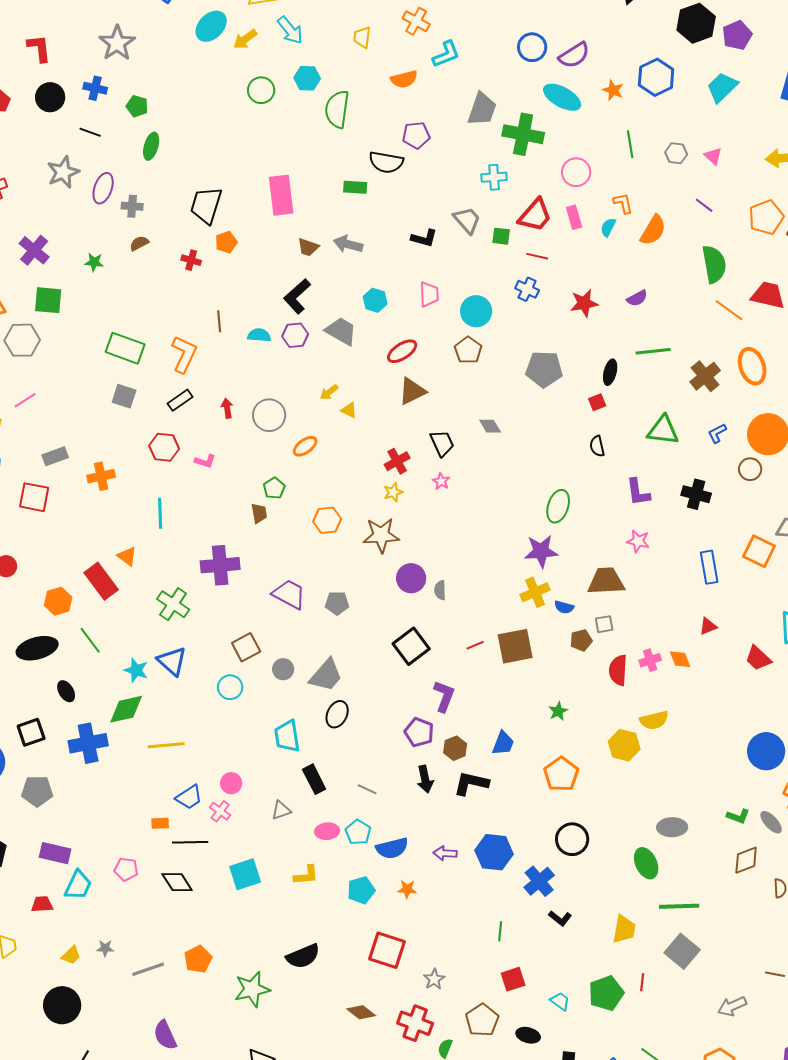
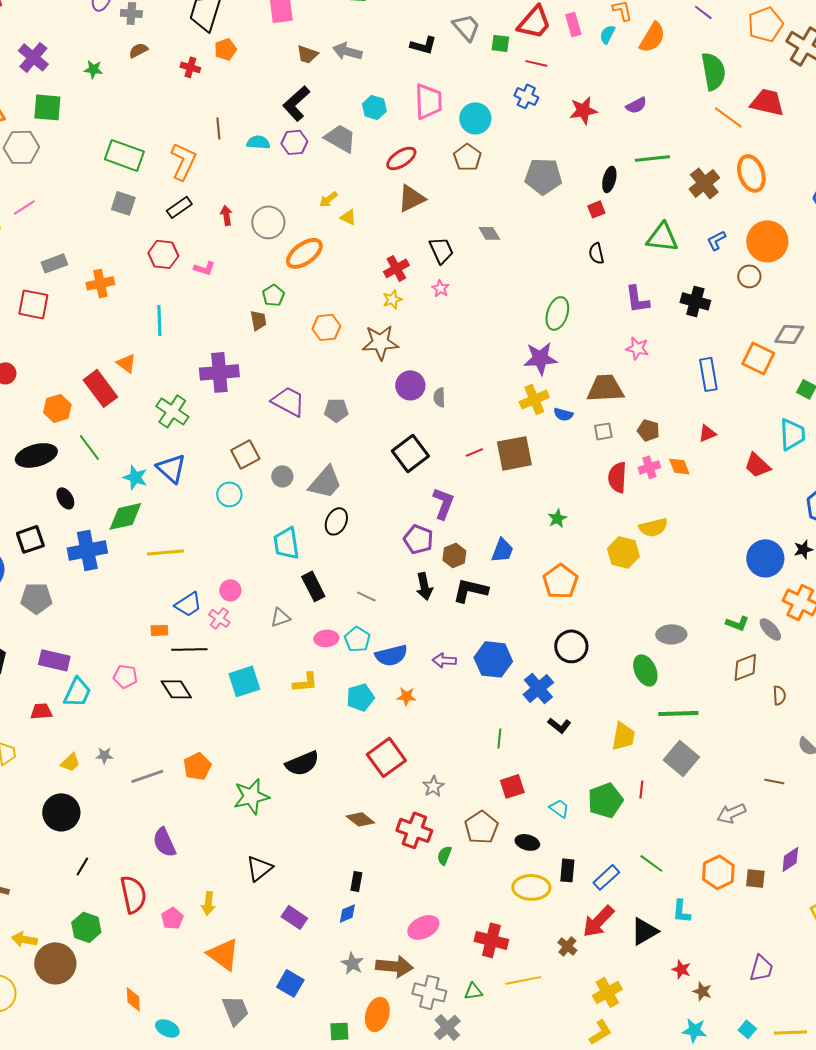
pink trapezoid: (429, 294) -> (428, 101), size x1.4
orange ellipse: (305, 446) -> (304, 253), size x1.5
brown pentagon: (581, 640) -> (648, 430), moved, turned 30
red square: (387, 950) -> (386, 757), turned 36

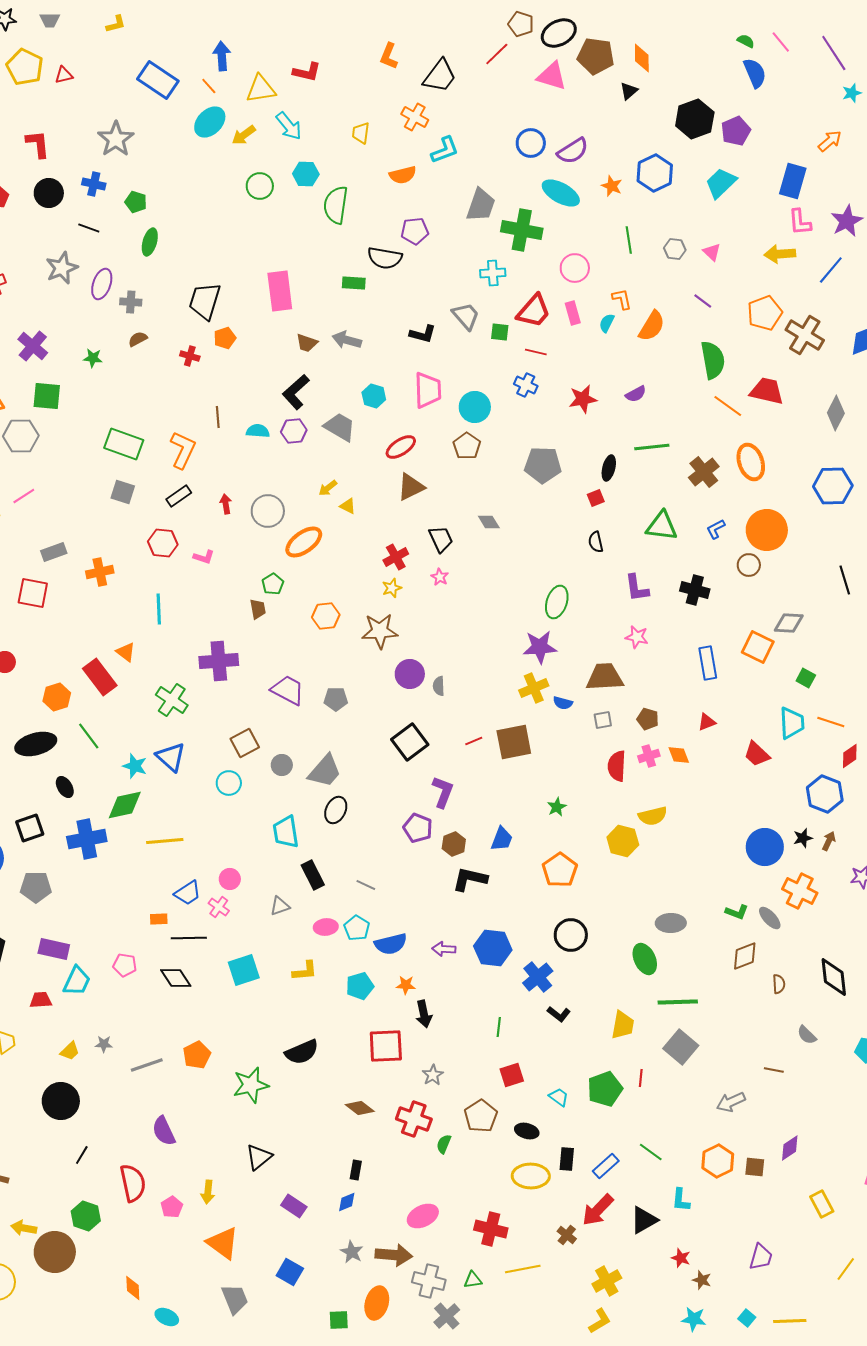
black arrow: (424, 586) -> (424, 1014), moved
red square: (386, 757) -> (386, 1046), turned 33

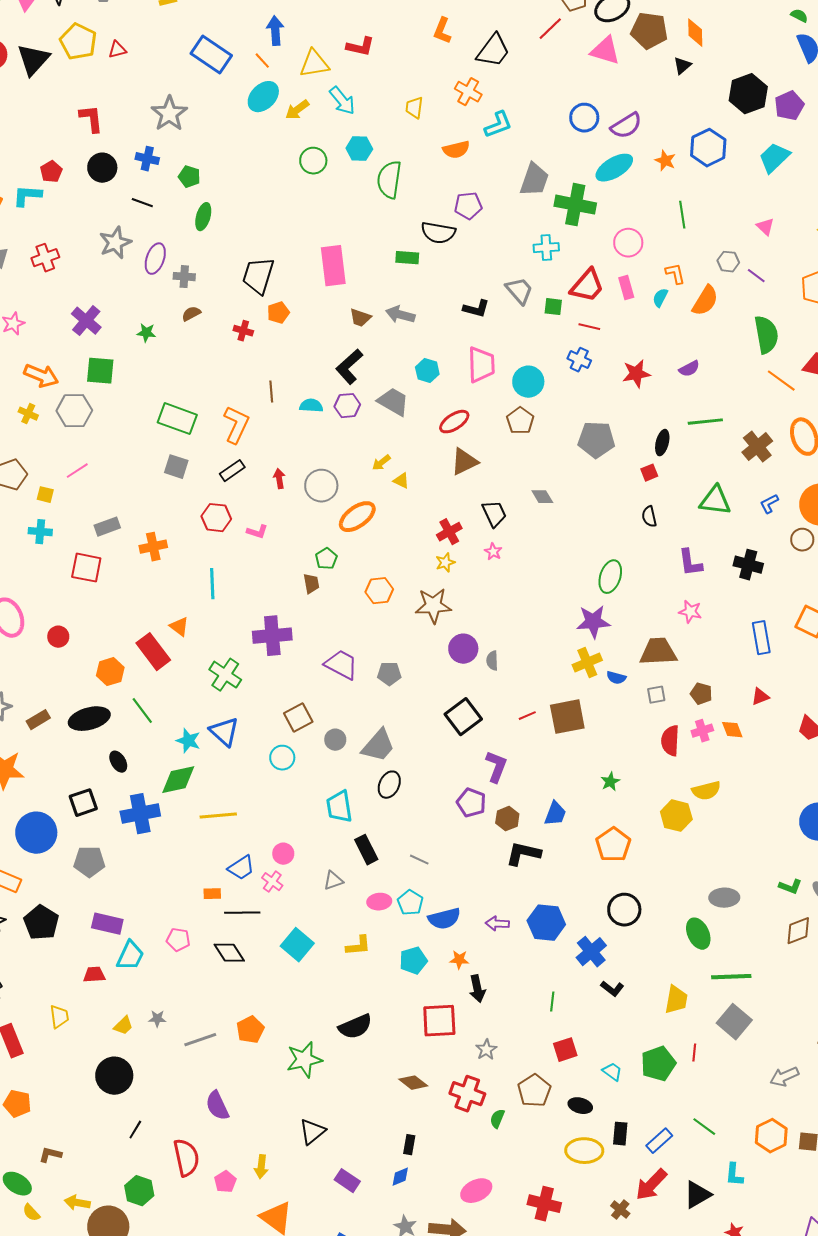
cyan ellipse: (561, 193) -> (614, 168), turned -60
gray hexagon: (675, 249) -> (728, 262), moved
cyan square: (244, 970) -> (297, 945), turned -32

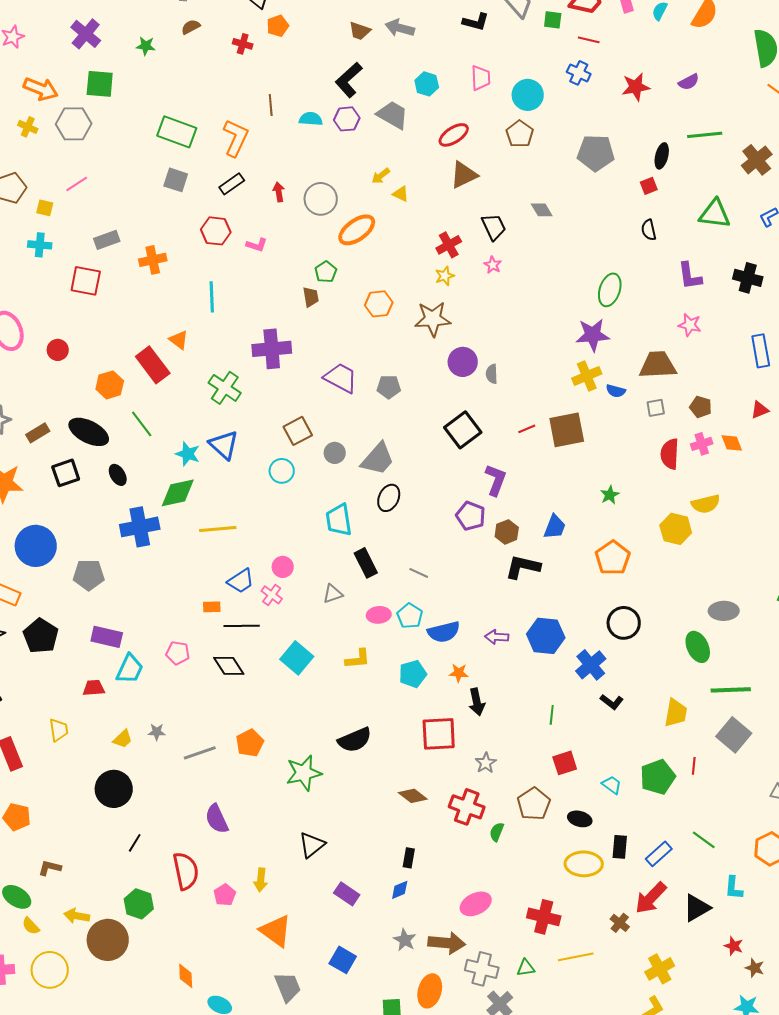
pink trapezoid: (481, 365) -> (481, 78), size x0.7
black ellipse: (89, 719) -> (89, 432), turned 42
black square: (83, 803) -> (66, 473), moved

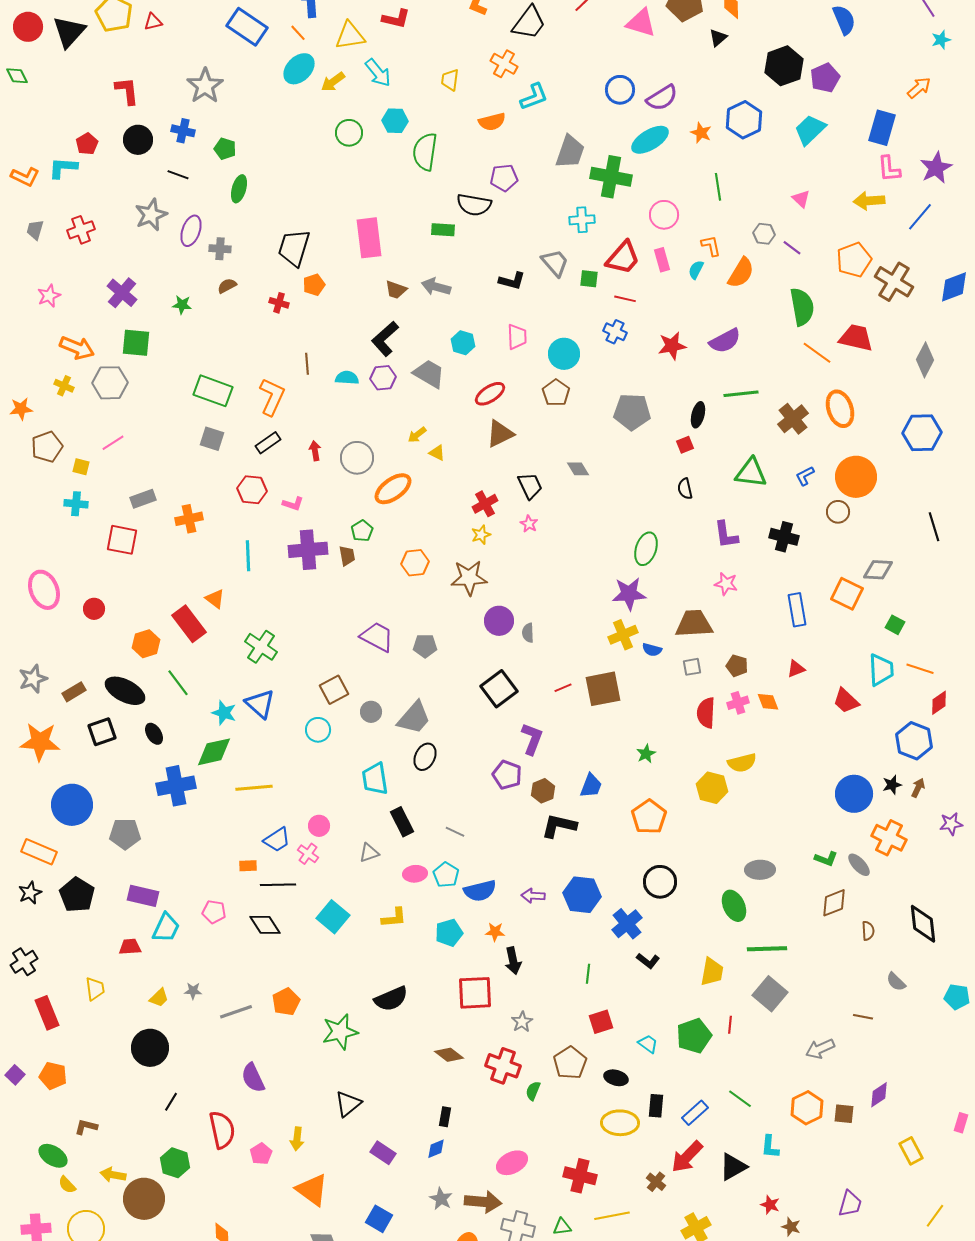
purple semicircle: (689, 82) -> (725, 341), size x1.5
purple cross: (272, 349) -> (308, 550), moved

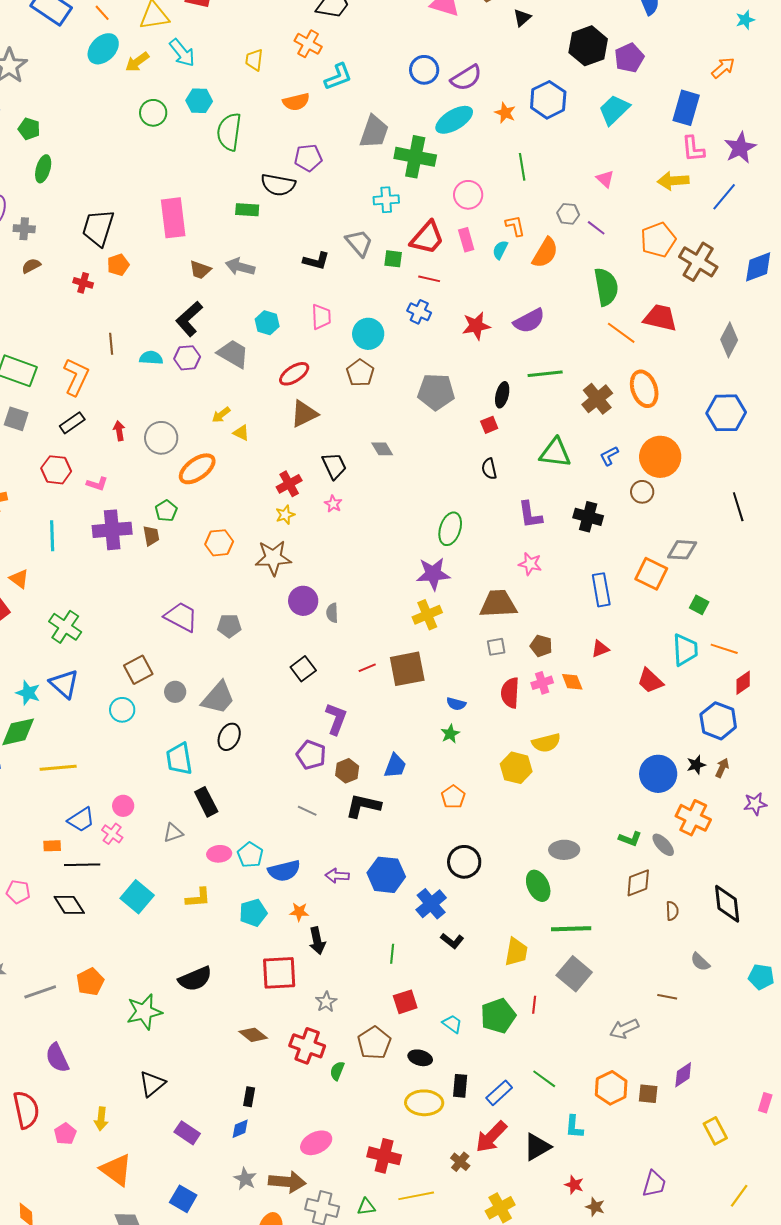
blue semicircle: (652, 650) -> (456, 704), moved
black square: (499, 689) -> (303, 669), size x0.7
orange pentagon: (649, 817) -> (453, 797), size x0.7
gray line: (455, 832) -> (307, 811), moved

